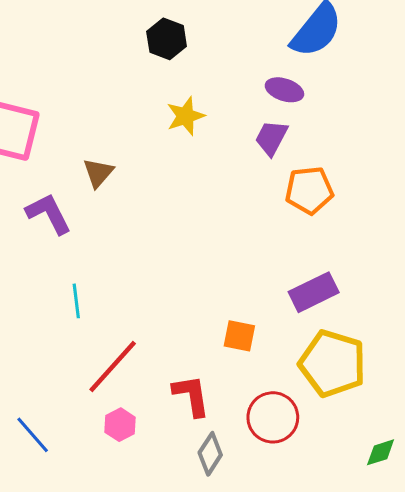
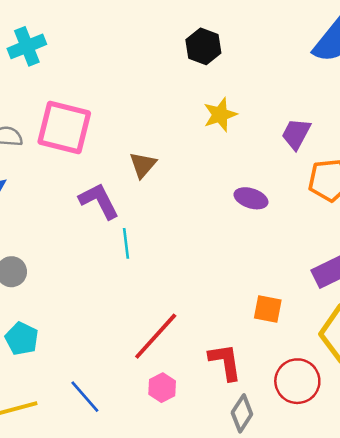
purple ellipse: (284, 90) -> (251, 198), moved
cyan line: (76, 301) -> (126, 243), moved

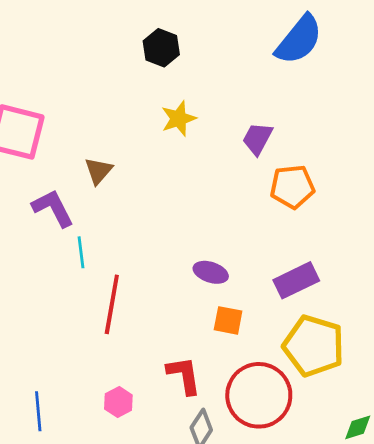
purple ellipse: (251, 198) -> (211, 272), moved
red line: (156, 336) -> (112, 304), moved, turned -32
red circle: (297, 381) -> (259, 395), size x1.4
blue line: (85, 397) -> (38, 411), turned 36

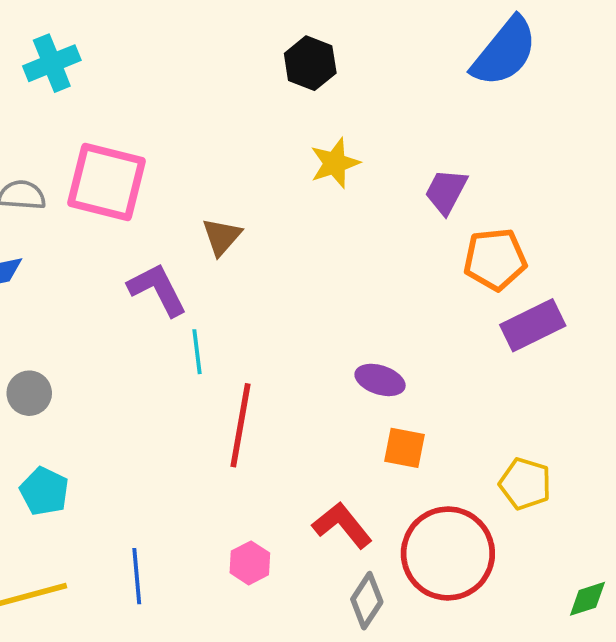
purple rectangle: (296, 280) -> (533, 325), moved
yellow pentagon: (314, 346) -> (525, 484), size x0.6
red L-shape: (184, 375) -> (342, 525), turned -30

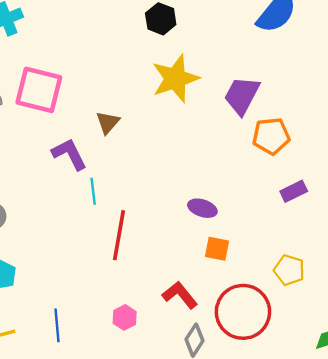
yellow star: (335, 163) -> (175, 79), size x1.6
purple trapezoid: (446, 191) -> (242, 95), size x1.4
purple rectangle: (533, 325) -> (294, 191), moved, size x0.7

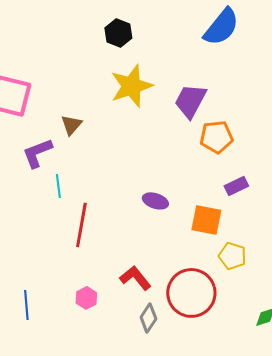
purple L-shape: (69, 154) -> (37, 153), turned -84
orange square: (217, 249) -> (206, 220), moved, size x1.4

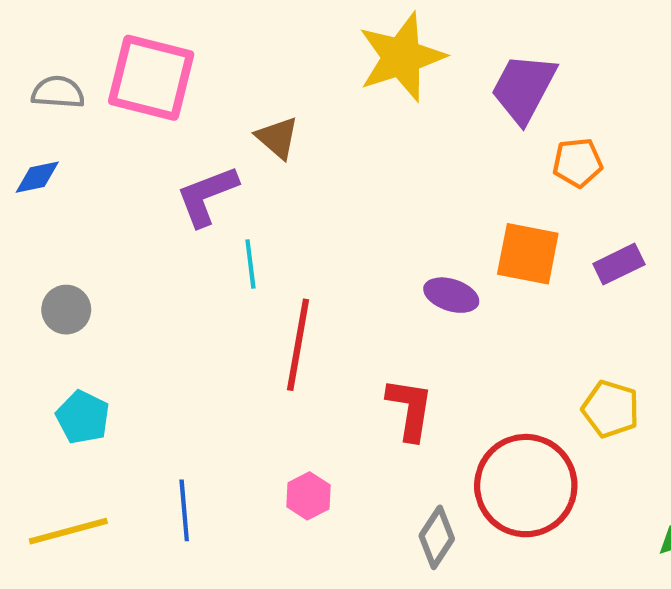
brown triangle: (71, 125) -> (277, 138), turned -30
orange pentagon: (216, 137) -> (578, 163), size x0.7
orange square: (206, 220) -> (528, 254), moved
red L-shape: (135, 278) -> (410, 409), moved, turned 48

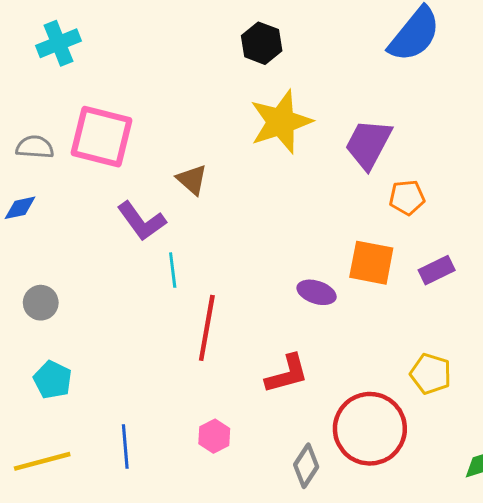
purple L-shape: (207, 196) -> (142, 221), turned -105
red L-shape: (410, 409) -> (287, 374), turned 66

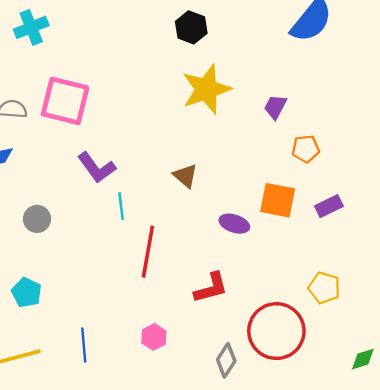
purple trapezoid: (368, 144) -> (275, 107), size x0.6
brown triangle: (192, 180) -> (185, 176), moved
gray circle: (41, 303) -> (37, 219), moved

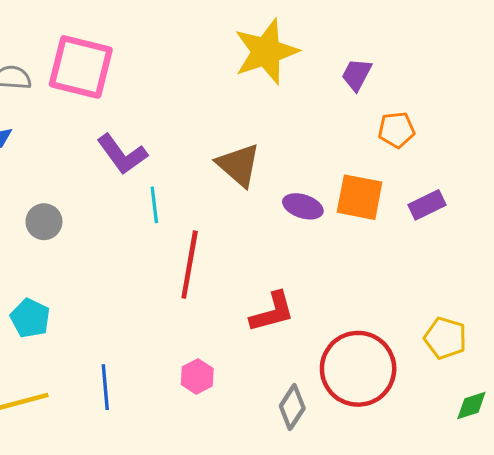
brown triangle: (185, 176) -> (239, 165), size x1.4
purple ellipse: (234, 224) -> (303, 206), moved
yellow pentagon: (324, 288) -> (445, 338), moved

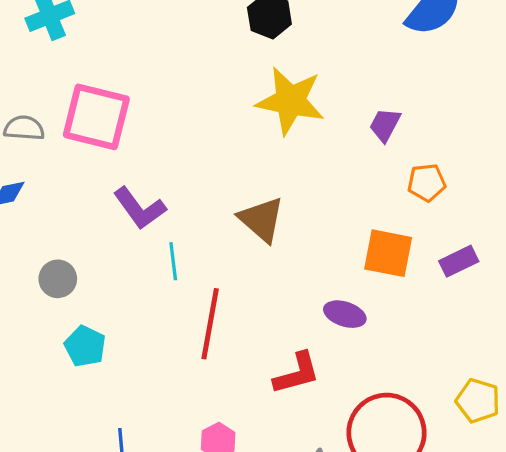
yellow star: (266, 52) -> (290, 101), turned 30
purple ellipse: (303, 206) -> (345, 314), moved
cyan pentagon: (30, 318) -> (85, 346), moved

